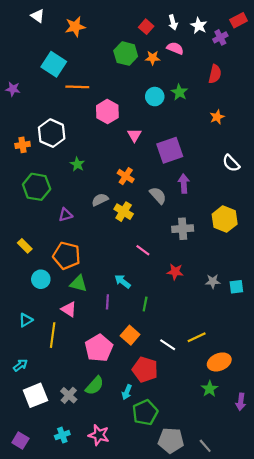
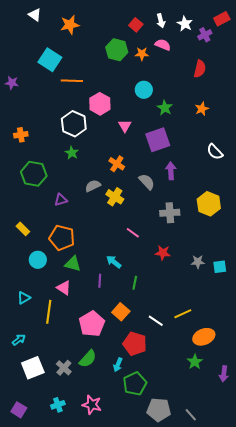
green star: (179, 92) -> (165, 108), moved
white hexagon: (52, 133) -> (74, 124), moved

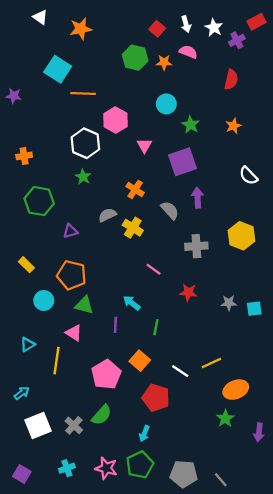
cyan arrow: (118, 365) -> (144, 434), moved
green pentagon: (135, 384) -> (140, 465), moved

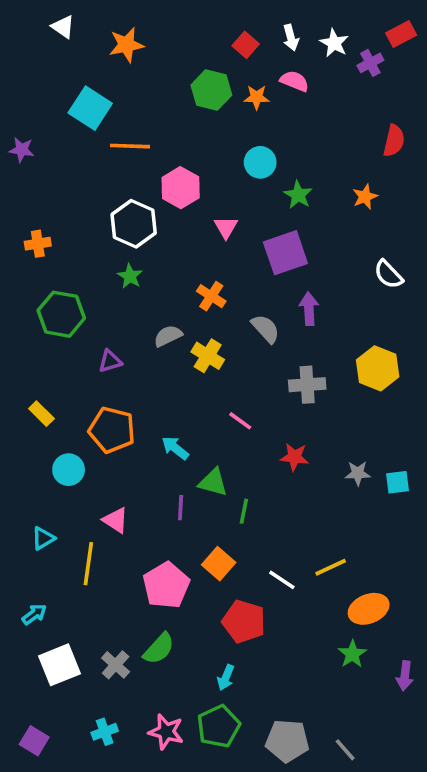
red semicircle: (231, 80) -> (394, 141), moved
cyan arrow: (132, 303) -> (175, 448), moved
green triangle: (84, 305) -> (213, 482), moved

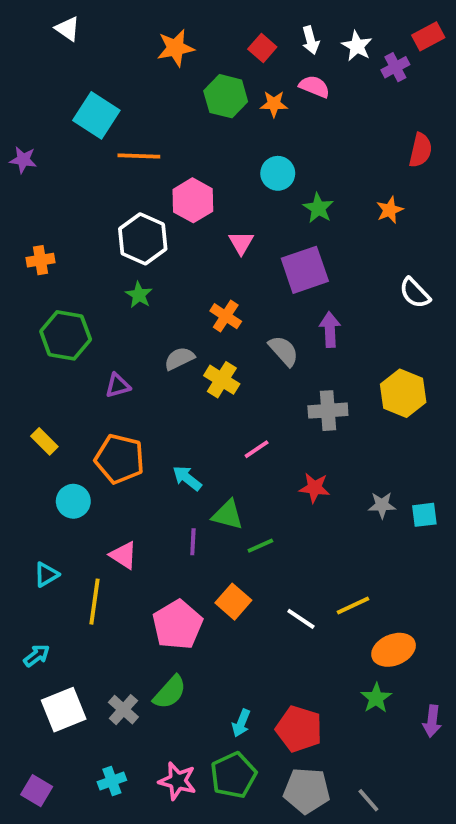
orange star: (126, 45) -> (176, 48), moved
pink line: (240, 421) -> (257, 449), turned -70
green line: (244, 511) -> (260, 546), turned 55
red pentagon: (244, 621) -> (299, 729), moved

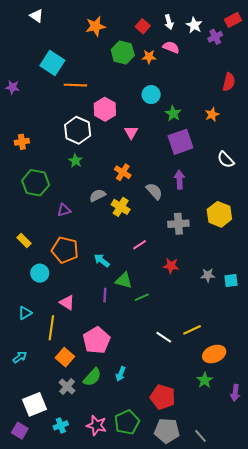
purple square: (305, 270) -> (181, 142), moved
orange square: (233, 602) -> (65, 357), moved
white square: (64, 710) -> (35, 404), moved
cyan arrow: (241, 723) -> (121, 374), moved

